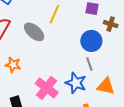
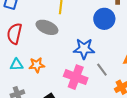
gray line: (89, 64) -> (102, 70), moved
blue star: (76, 83) -> (84, 49), moved

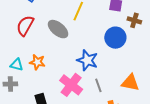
cyan triangle: (17, 65) -> (17, 65), moved

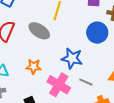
orange star: (37, 62) -> (34, 67), moved
gray line: (98, 85) -> (86, 82), turned -40

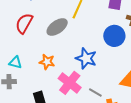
gray ellipse: (39, 31) -> (57, 27), turned -75
gray line: (86, 82) -> (95, 92), moved

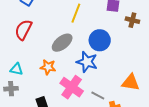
gray ellipse: (57, 27) -> (62, 43), moved
blue circle: (114, 36) -> (100, 40), moved

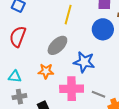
blue circle: (100, 40) -> (103, 29), moved
pink cross: (72, 87) -> (72, 89), turned -30
gray cross: (11, 89) -> (19, 97), moved

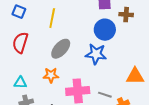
yellow line: (68, 15) -> (52, 18), moved
blue star: (84, 62) -> (96, 54), moved

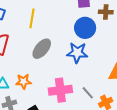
orange star: (51, 75) -> (23, 81), moved
gray line: (105, 95) -> (88, 93), turned 32

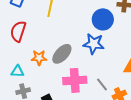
gray ellipse: (42, 49) -> (62, 54), moved
orange star: (23, 81) -> (39, 58), moved

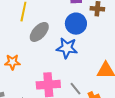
gray ellipse: (62, 54) -> (39, 32), moved

